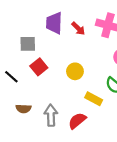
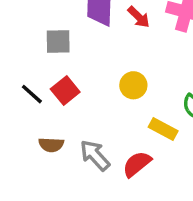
red square: (39, 67) -> (65, 91), moved
gray arrow: (51, 115) -> (95, 155), turned -40

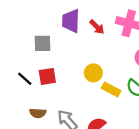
red square: (65, 91) -> (47, 76), turned 30
yellow rectangle: (163, 129) -> (111, 89), moved

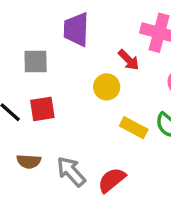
red arrow: (97, 27) -> (129, 60), moved
yellow circle: (93, 73) -> (107, 87), moved

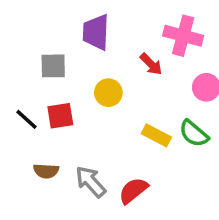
yellow circle: (107, 87) -> (108, 93), moved

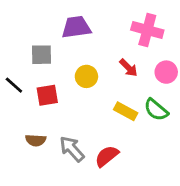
purple trapezoid: (96, 32) -> (76, 27), turned 80
red arrow: (151, 64) -> (128, 68), moved
black line: (26, 119) -> (14, 85), moved

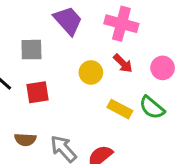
purple trapezoid: (76, 27) -> (68, 21), turned 56
pink cross: (147, 30) -> (121, 24), moved
yellow circle: (86, 76) -> (91, 72), moved

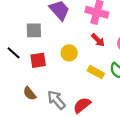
yellow circle: (91, 72) -> (69, 53), moved
brown semicircle: (25, 140) -> (30, 93), turned 48

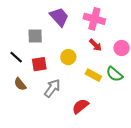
brown semicircle: (30, 93) -> (20, 84), moved
gray arrow: (56, 100) -> (52, 88), moved, turned 78

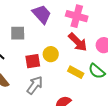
red arrow: (95, 45) -> (78, 42), size x1.5
red square: (39, 64) -> (33, 61), moved

